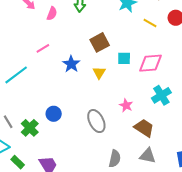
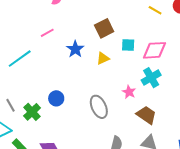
yellow triangle: (99, 73) -> (103, 58), turned 32
cyan cross: (161, 95) -> (151, 78), moved

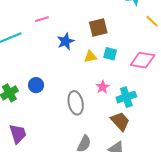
cyan square: (128, 45) -> (110, 54), moved
cyan cross: (151, 78) -> (126, 97), moved
pink star: (129, 92) -> (103, 87), moved

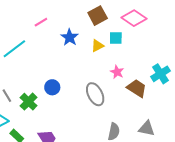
pink diamond: (143, 60) -> (134, 18), moved, turned 40
cyan cross: (126, 97) -> (160, 74), moved
brown trapezoid: (120, 121) -> (137, 88), moved

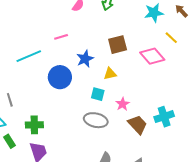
cyan square: (116, 38) -> (98, 94), moved
blue circle: (52, 87) -> (60, 77), moved, size x1.5
gray ellipse: (95, 94) -> (96, 120), turned -65
green cross: (29, 102) -> (34, 125), moved, turned 30

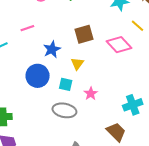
yellow triangle: (110, 74) -> (77, 64), turned -40
blue circle: (60, 77) -> (38, 76), moved
brown trapezoid: (138, 125) -> (116, 132), moved

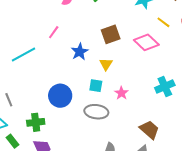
pink line: (27, 28) -> (54, 32), turned -32
blue circle: (38, 76) -> (60, 96), moved
cyan cross: (133, 105) -> (165, 86), moved

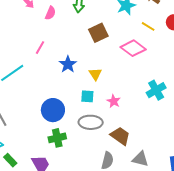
brown square: (111, 34) -> (98, 33), moved
green cross: (36, 122) -> (57, 138), moved
brown trapezoid: (149, 130) -> (120, 136), moved

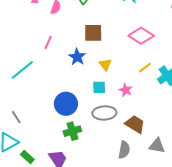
yellow line: (148, 26) -> (145, 68), moved, turned -64
brown square: (98, 33) -> (93, 33), moved, turned 30

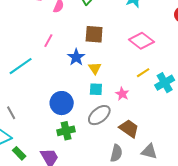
yellow triangle: (105, 64) -> (95, 68), moved
gray ellipse: (104, 113) -> (99, 115), turned -40

